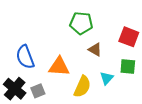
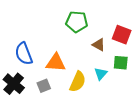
brown triangle: (95, 50) -> (99, 45), moved
gray square: (38, 91) -> (44, 86), moved

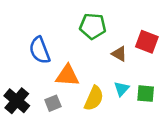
blue semicircle: (24, 54) -> (40, 50), moved
green square: (121, 63) -> (146, 94), moved

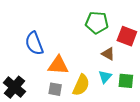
green pentagon: (93, 26) -> (97, 23), moved
brown triangle: (119, 54) -> (108, 54), moved
gray square: (53, 103) -> (55, 89), moved, turned 32

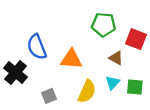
orange triangle: (58, 65) -> (71, 59), moved
black cross: (14, 87) -> (16, 73), moved
gray square: (55, 89) -> (49, 96), moved, turned -32

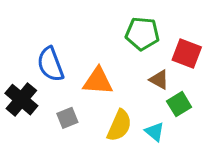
cyan triangle: (113, 83) -> (155, 132), moved, turned -32
green square: (135, 87) -> (179, 104), moved, turned -36
gray square: (49, 96) -> (67, 118), moved

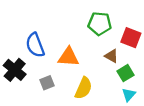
cyan triangle: (155, 132) -> (129, 95), moved, turned 32

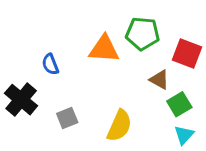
blue semicircle: (35, 45) -> (50, 64), size x0.6
orange triangle: (68, 57) -> (104, 49), moved

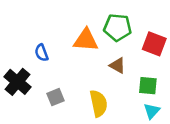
brown triangle: (159, 80) -> (118, 65), moved
green square: (179, 104) -> (148, 86), turned 36
yellow semicircle: (119, 126) -> (99, 103), turned -36

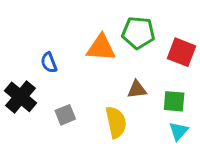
brown triangle: (118, 65) -> (137, 89), moved, turned -36

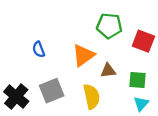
orange triangle: (101, 48) -> (83, 55), moved, turned -40
black cross: (21, 97) -> (16, 97), moved
gray square: (65, 115) -> (52, 91), size x1.5

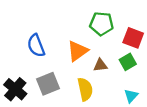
blue semicircle: (39, 49) -> (36, 46), size x1.5
green square: (138, 80) -> (128, 62), moved, turned -35

